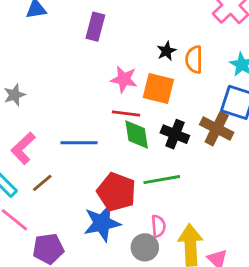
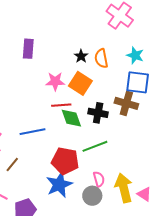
orange square: (158, 88) -> (80, 83), turned 30

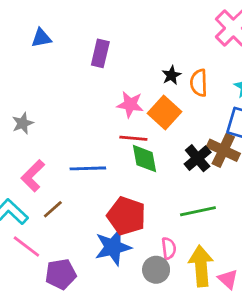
black cross: (98, 113) -> (198, 158), moved, turned 30
green line: (95, 146) -> (198, 211), moved

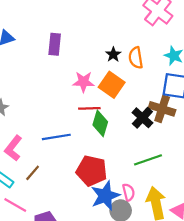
green diamond: (144, 159) -> (100, 123), turned 35
blue star: (113, 247) -> (105, 196), moved

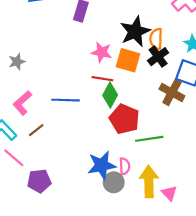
black star: (113, 54) -> (135, 32), size x2.0
orange square: (112, 85) -> (128, 60), turned -30
black cross: (142, 118) -> (158, 57), moved
red pentagon: (92, 171) -> (124, 119), moved

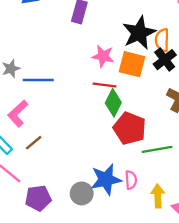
blue line: (66, 100) -> (38, 80), moved
gray circle: (114, 182) -> (82, 193), moved
yellow arrow: (149, 182) -> (158, 196), size x0.7

